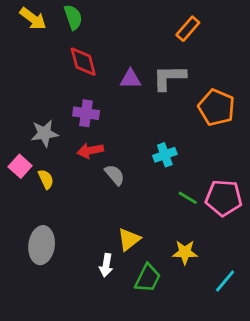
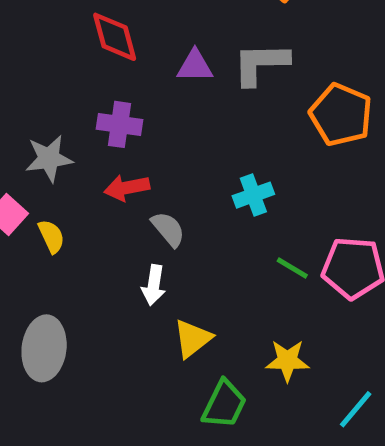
white arrow: (106, 265) -> (154, 285), moved

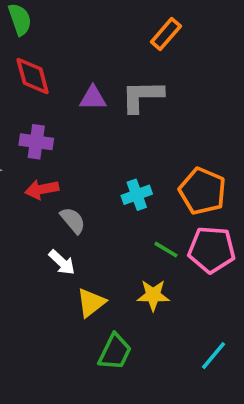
orange pentagon: (341, 115) -> (203, 191), moved
white arrow: (154, 285) -> (62, 262), turned -56
yellow star: (287, 361) -> (153, 295), moved

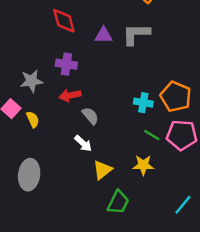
cyan cross: (137, 195) -> (143, 103), moved, turned 30

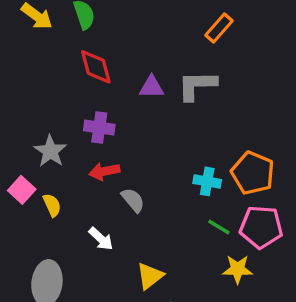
gray star: (31, 81) -> (50, 151), turned -30
white arrow: (83, 143) -> (101, 239), moved
yellow star: (143, 165) -> (238, 269), moved

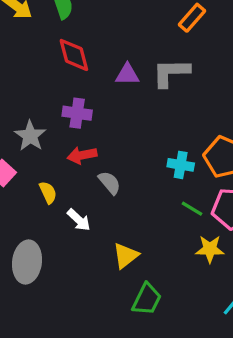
yellow semicircle: (52, 205) -> (48, 192), moved

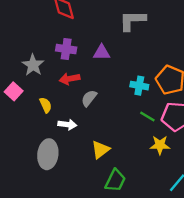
purple triangle: (127, 74) -> (102, 52), moved
gray semicircle: (109, 183) -> (89, 98), turned -102
white arrow: (79, 220) -> (67, 124), turned -36
gray ellipse: (27, 262) -> (48, 154), moved

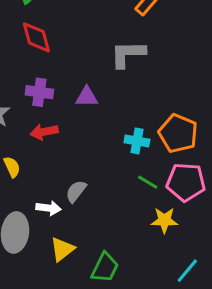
gray semicircle: (89, 98) -> (76, 191), moved
white arrow: (67, 124) -> (49, 208), moved
yellow triangle: (100, 150) -> (62, 249), moved

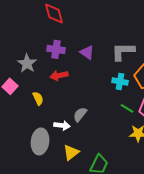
gray L-shape: (128, 54) -> (123, 51), moved
purple triangle: (87, 97) -> (87, 52), turned 35

